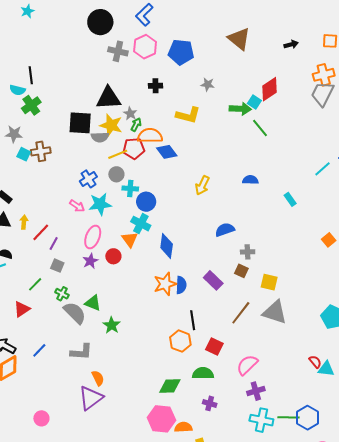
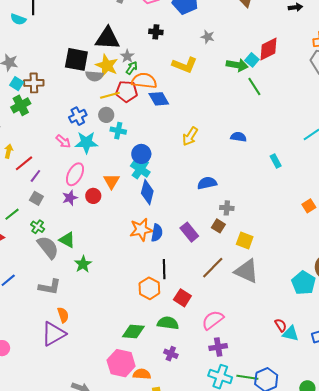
green cross: (31, 105) -> (21, 105), moved
blue circle: (146, 202) -> (141, 154), moved
cyan cross: (141, 224) -> (140, 169), moved

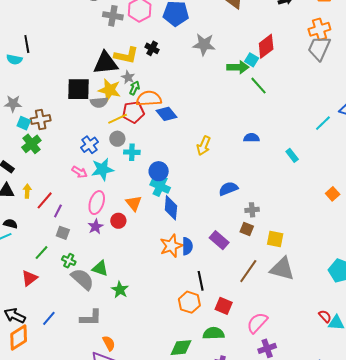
black cross: (156, 32) -> (152, 48), turned 32
gray star: (208, 37) -> (204, 44), size x1.6
yellow L-shape: (185, 65) -> (126, 55), moved

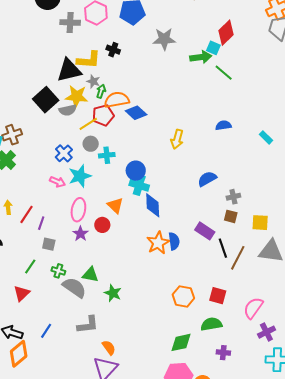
black square: (79, 89) -> (46, 100), turned -35
black line: (201, 281) -> (223, 248), moved

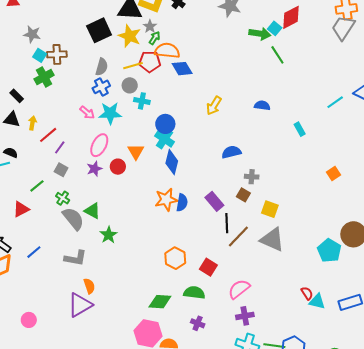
gray semicircle: (68, 110) -> (102, 67), moved, turned -78

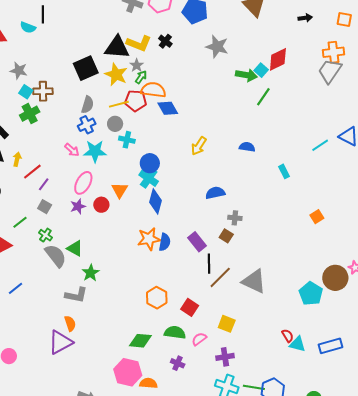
green line: (277, 55) -> (263, 97), turned 66
yellow square: (270, 209) -> (227, 324), moved
gray L-shape: (76, 258) -> (76, 295), moved
pink semicircle: (239, 289) -> (199, 339), moved, size x0.7

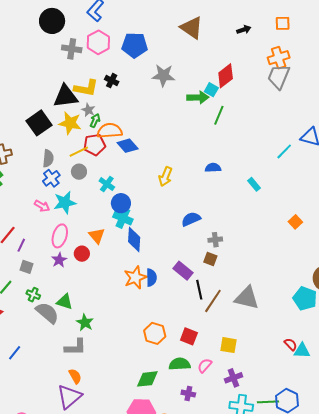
cyan cross: (127, 140) -> (107, 184), moved, turned 35

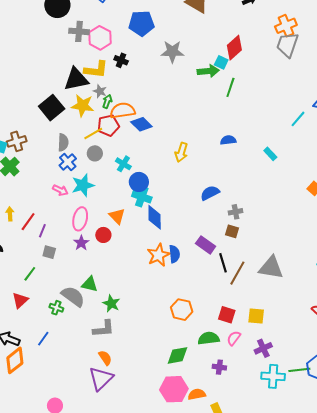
pink hexagon: (98, 42) -> (100, 38), moved
green cross: (33, 295) -> (56, 308), moved
red square: (189, 336) -> (227, 315), moved

